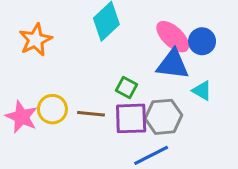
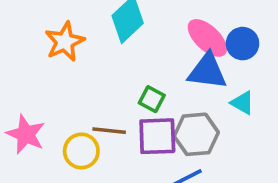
orange star: (35, 40) -> (65, 42), moved
yellow circle: (52, 109) -> (81, 151), moved

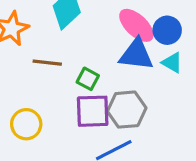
cyan triangle: (243, 103) -> (172, 63), moved
brown line: (109, 131) -> (47, 63), moved

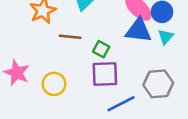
cyan triangle: (172, 63) -> (166, 37), turned 42
gray hexagon: (127, 110) -> (158, 84), moved

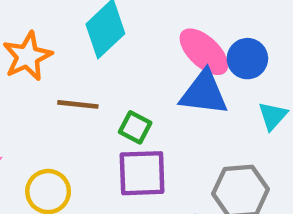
cyan triangle: (166, 37) -> (273, 116), moved

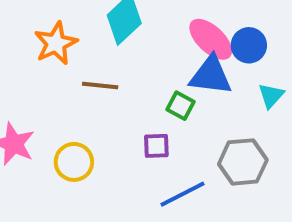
green square: (135, 127) -> (180, 106), moved
purple square: (142, 173) -> (156, 146), size x0.6

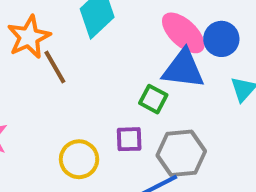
brown line: (100, 86) -> (55, 67), moved, turned 54
yellow circle: (74, 162) -> (79, 159), moved
gray hexagon: (243, 162) -> (181, 153), moved

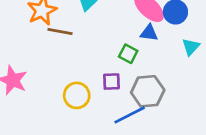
brown line: (55, 67) -> (60, 31), turned -50
blue triangle: (183, 69) -> (149, 33), size x0.6

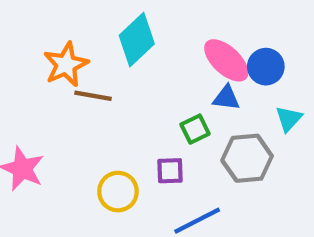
green square: (128, 54) -> (195, 129), turned 36
gray hexagon: (148, 91) -> (247, 158), moved

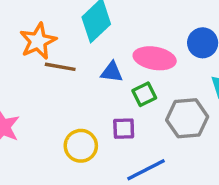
pink ellipse: (226, 60) -> (155, 58), moved, turned -33
blue triangle: (226, 98) -> (112, 72), moved

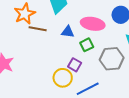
purple square: (124, 129) -> (75, 65), turned 32
yellow circle: (81, 146) -> (63, 78), moved

